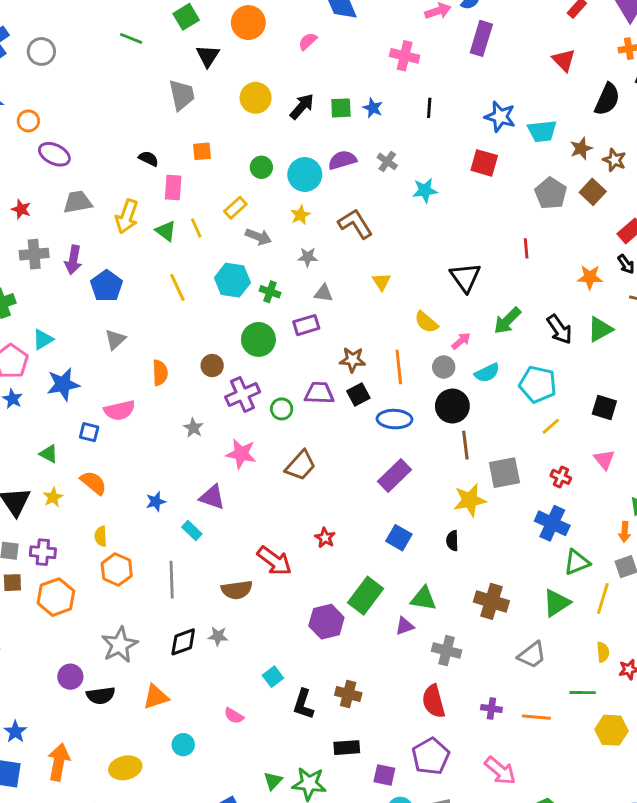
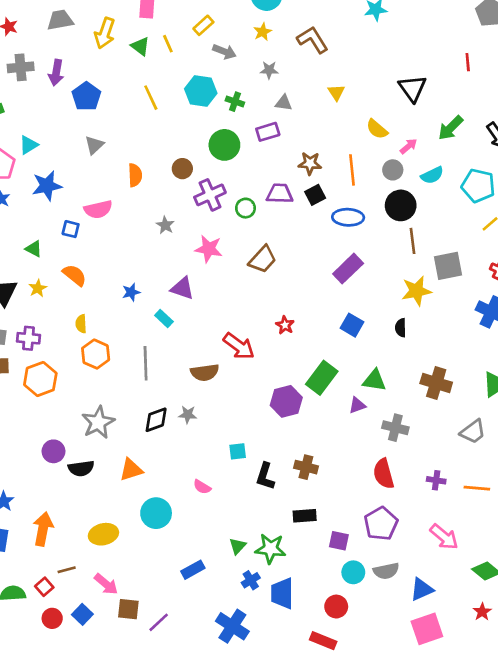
cyan square: (273, 677) -> (238, 451), turned 30
cyan circle: (183, 745) -> (156, 513), size x1.5

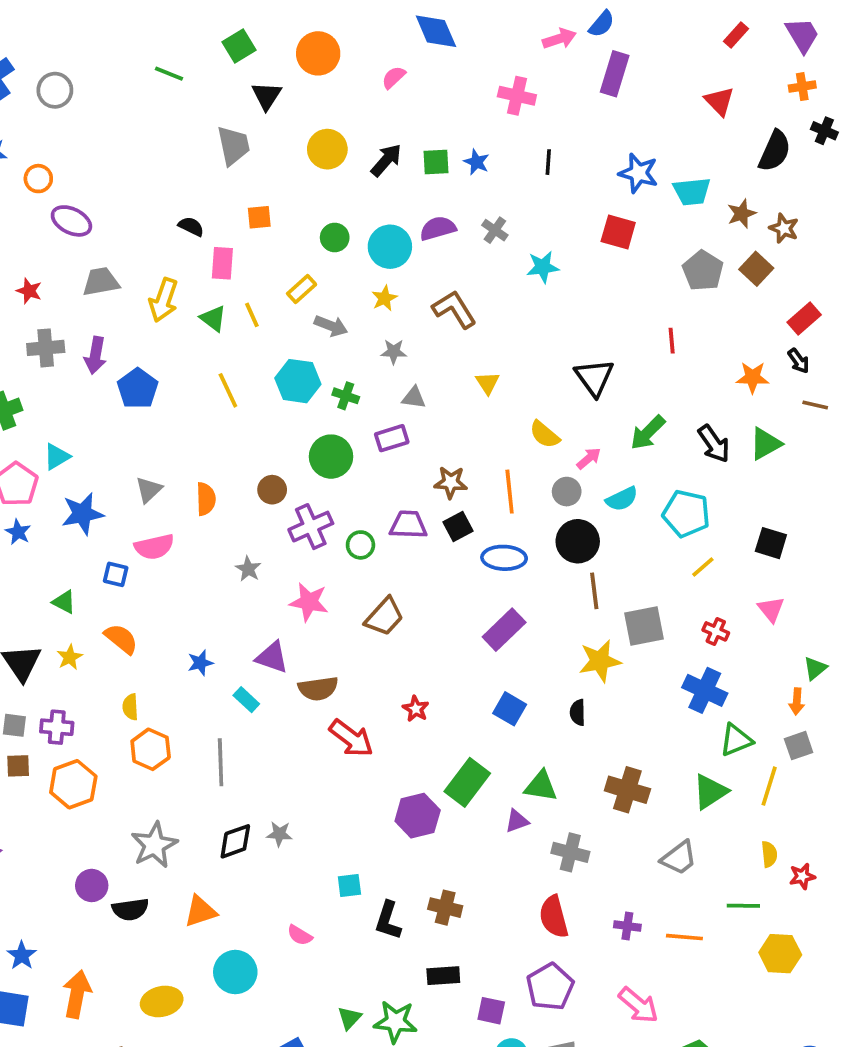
gray triangle: (94, 145) -> (149, 490), moved
brown semicircle: (205, 372) -> (318, 689), moved

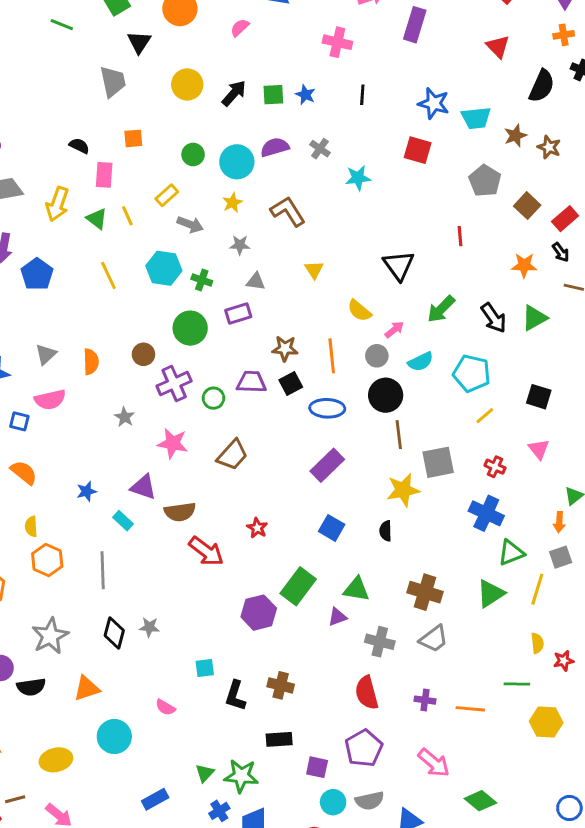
brown square: (756, 269) -> (527, 206), moved
black diamond: (235, 841) -> (114, 633), turned -56
gray trapezoid: (679, 858) -> (434, 639), moved

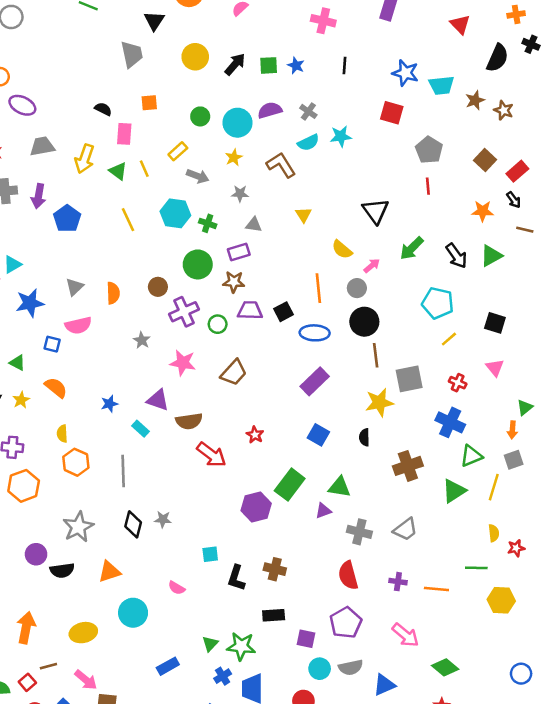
gray pentagon: (485, 181) -> (429, 150), moved
brown star: (285, 349) -> (234, 282), moved
cyan semicircle: (421, 362) -> (308, 143), moved
brown cross: (425, 592) -> (408, 466), moved, turned -36

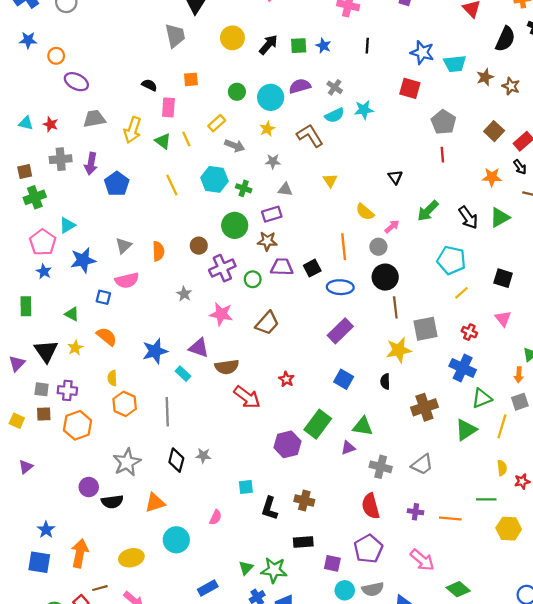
black triangle: (376, 211) -> (395, 177), size x0.6
blue star: (109, 404) -> (155, 351), size x1.6
pink semicircle: (177, 588) -> (216, 517), turned -96

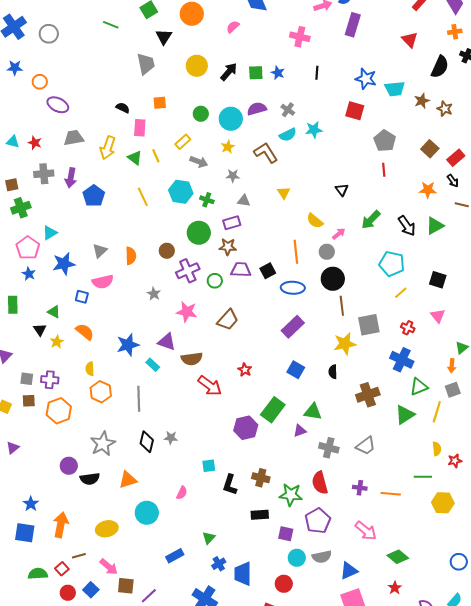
black triangle: (46, 351) -> (40, 330), moved, size x0.6
green star: (274, 570) -> (291, 495), moved

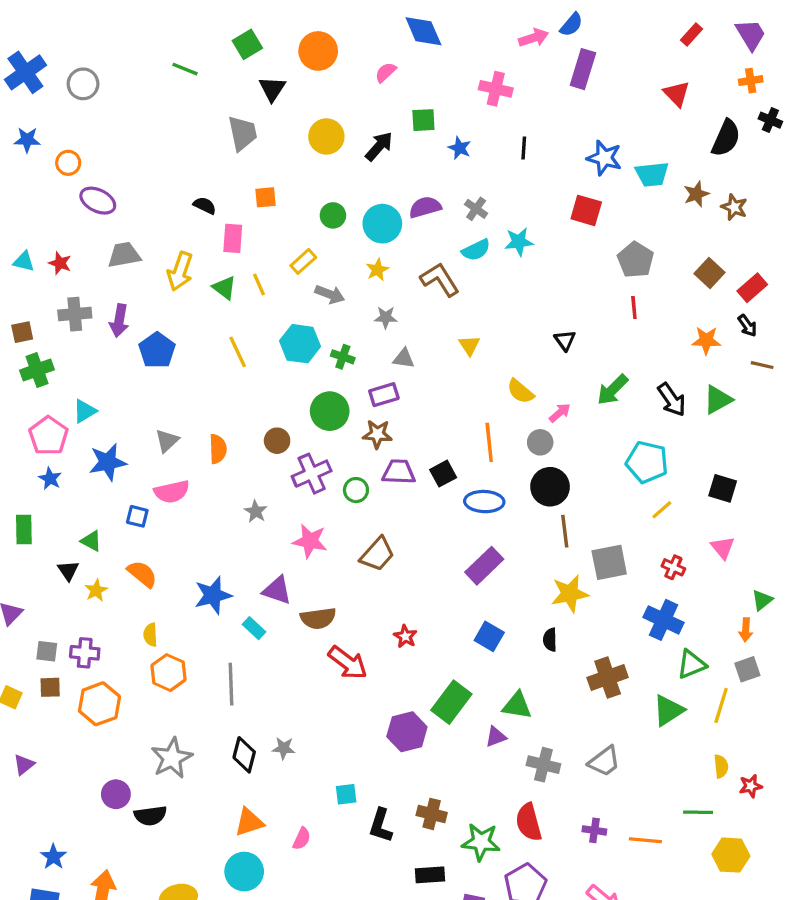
green square: (256, 73) -> (423, 120), moved
orange triangle: (128, 480) -> (249, 822), moved

